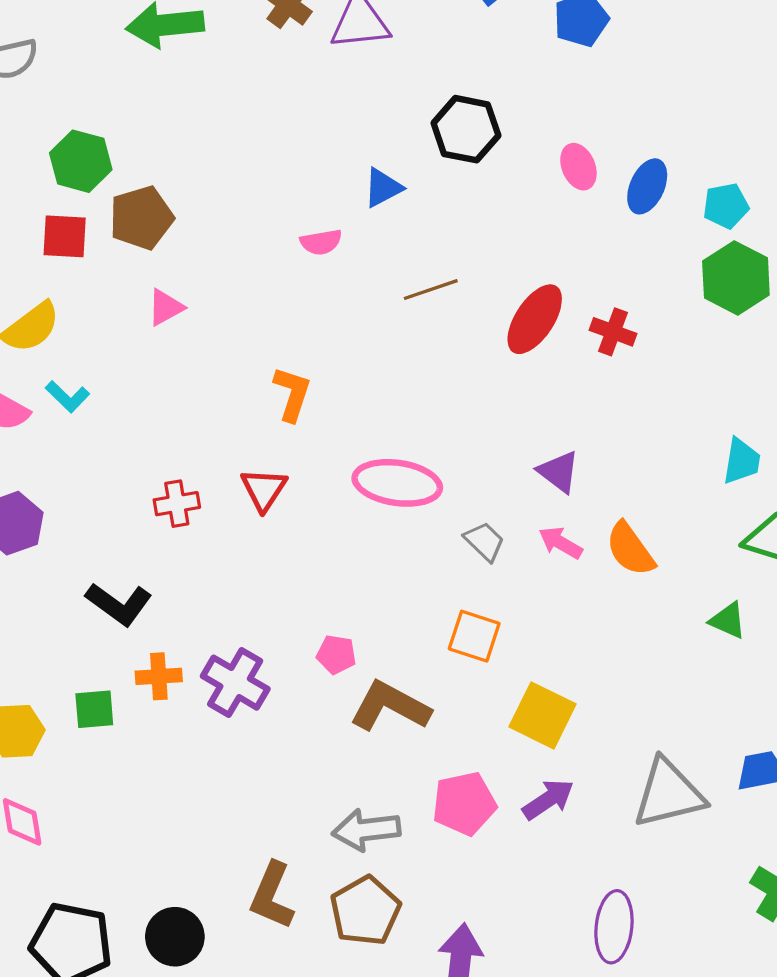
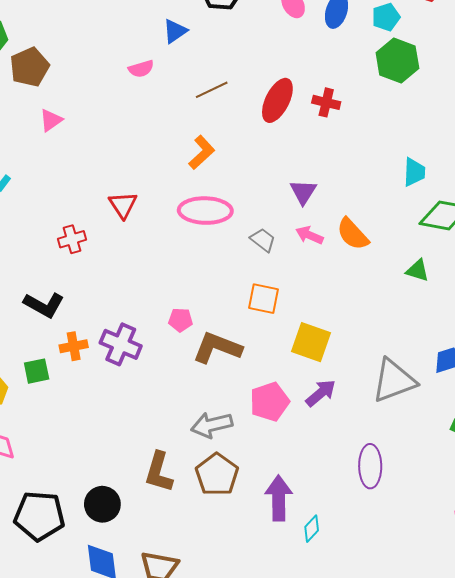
orange L-shape: (292, 394) -> (202, 152), moved, turned 36
purple triangle: (559, 472) -> (303, 192), turned 32
red triangle: (264, 489) -> (123, 205), moved

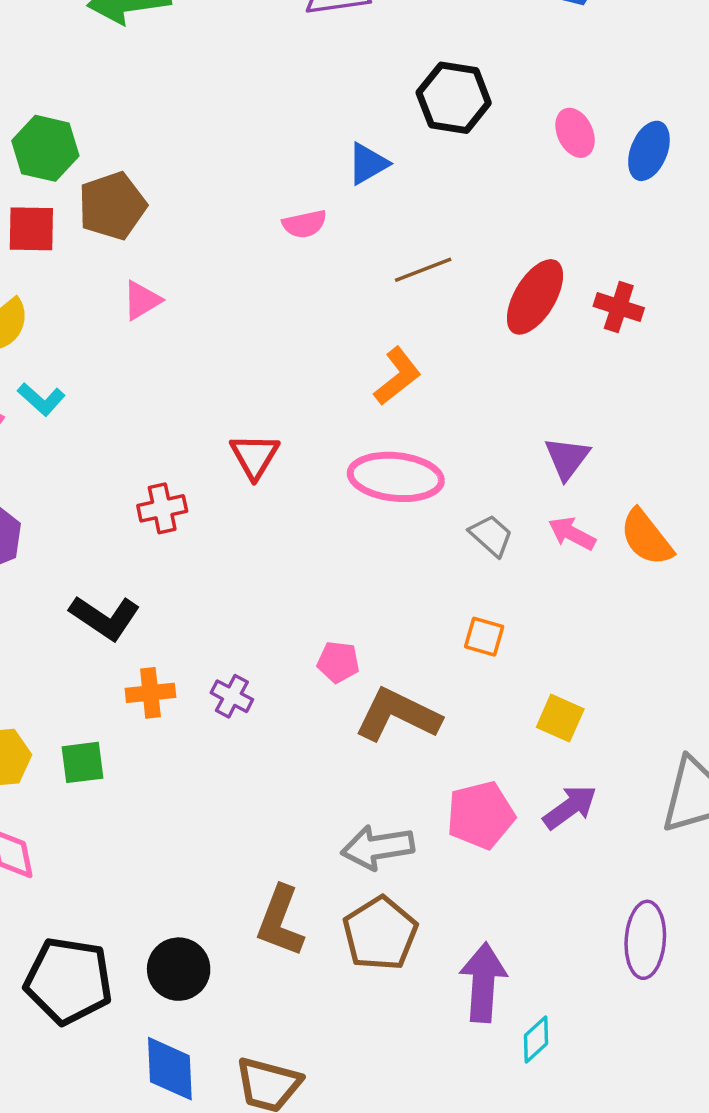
orange square: (263, 299) -> (484, 637), size x0.7
yellow square: (311, 342) -> (560, 718), size x0.7
purple cross: (121, 344) -> (232, 696), size x0.6
green square: (37, 371) -> (83, 762), moved

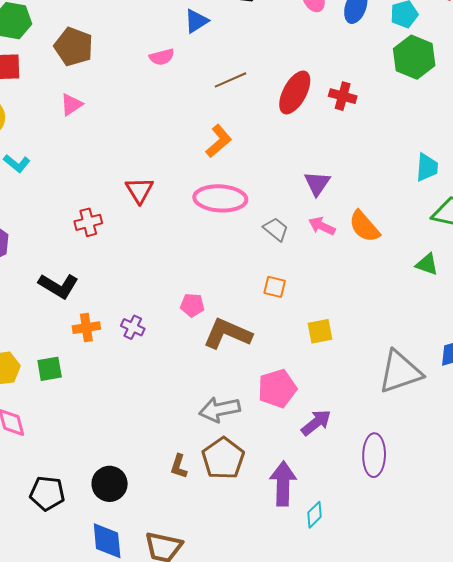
brown pentagon: (112, 206) -> (74, 47), moved, turned -30
yellow square: (560, 718) -> (320, 331), turned -32
purple arrow: (570, 807) -> (316, 423), moved
brown L-shape: (280, 921) -> (179, 466), moved, size x0.6
black pentagon: (69, 981) -> (47, 493), size x0.7

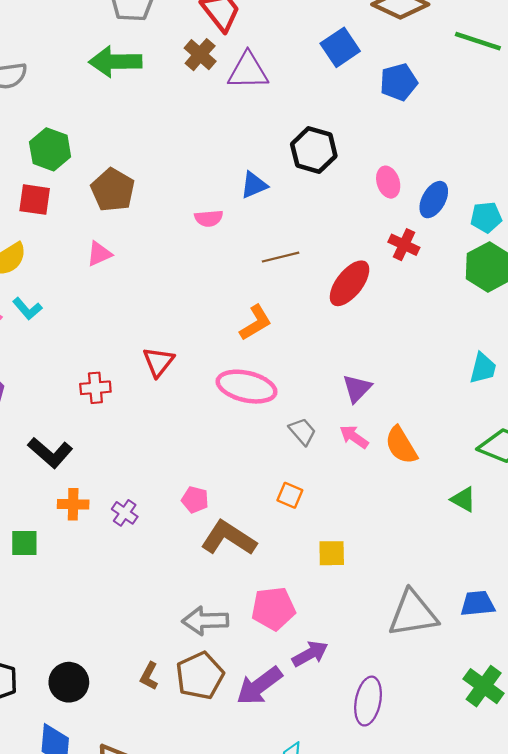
red cross: (343, 96) -> (404, 245), moved
cyan trapezoid: (427, 167) -> (483, 368), moved
purple arrow: (283, 484) -> (259, 686), moved, turned -138

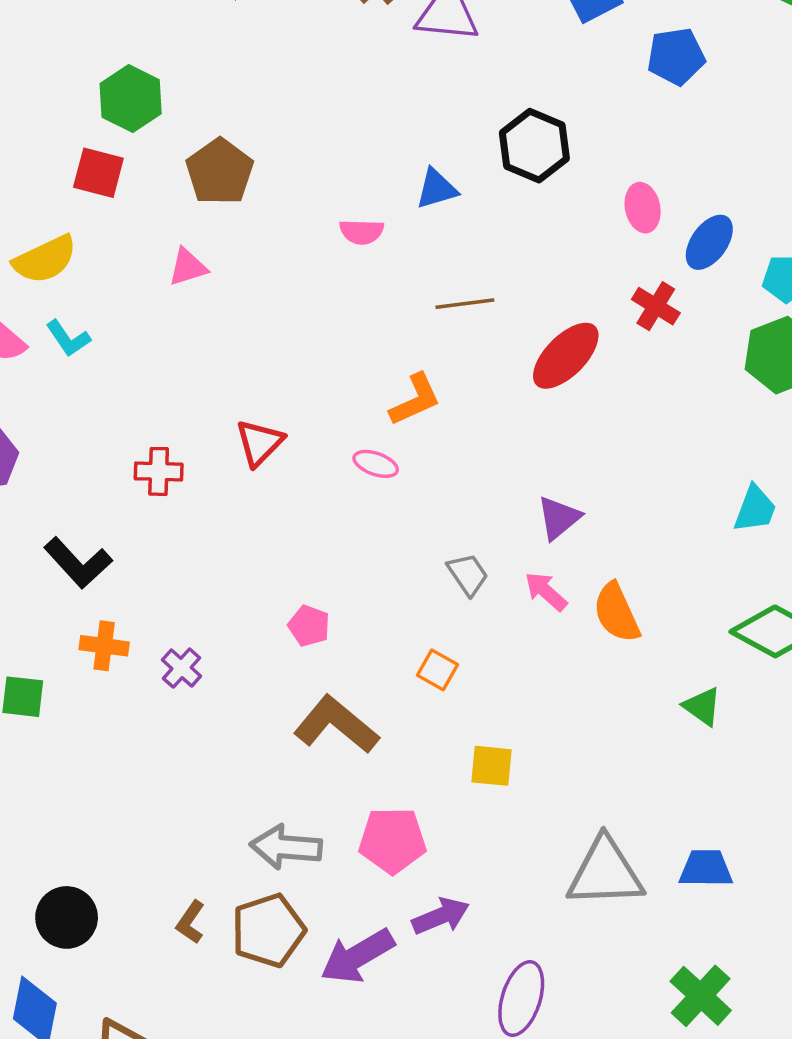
pink ellipse: (247, 387) -> (376, 464), moved, size x0.5
pink pentagon: (195, 500) -> (309, 626), moved

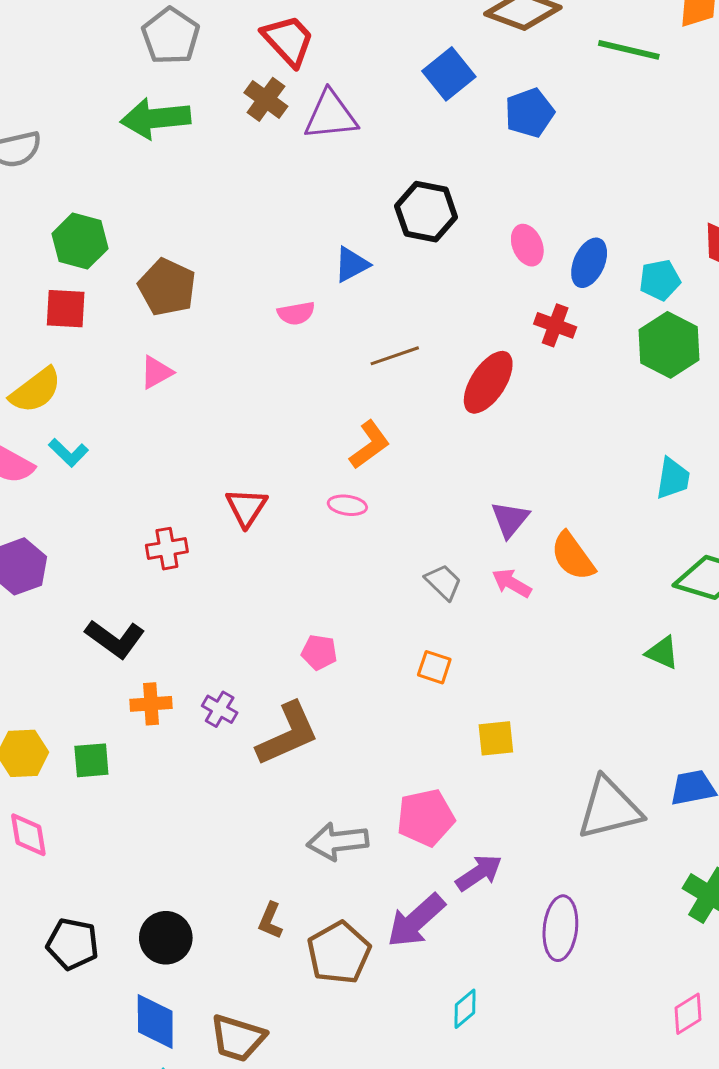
orange semicircle: (616, 613) -> (573, 556), moved
brown L-shape: (336, 725) -> (288, 734), moved, turned 128
brown pentagon: (268, 930) -> (339, 953), moved

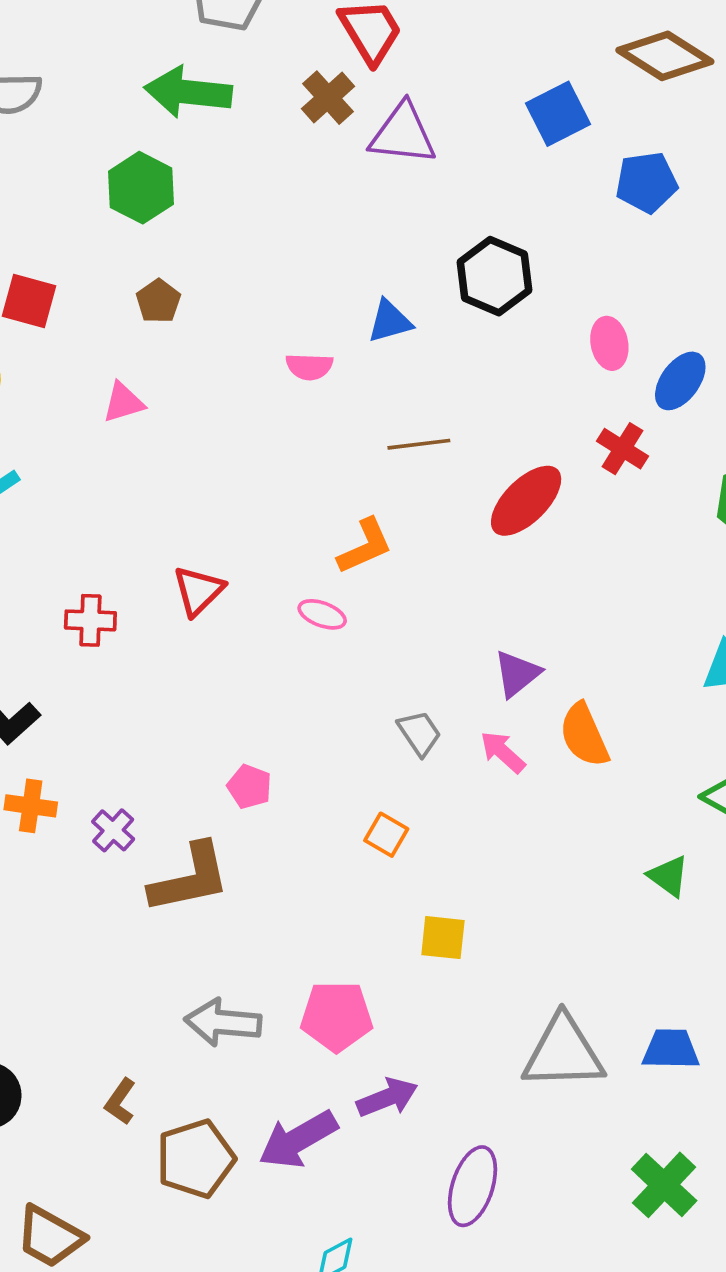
green hexagon: (80, 241) -> (141, 188), moved
brown pentagon: (167, 287) -> (158, 301), size x0.6

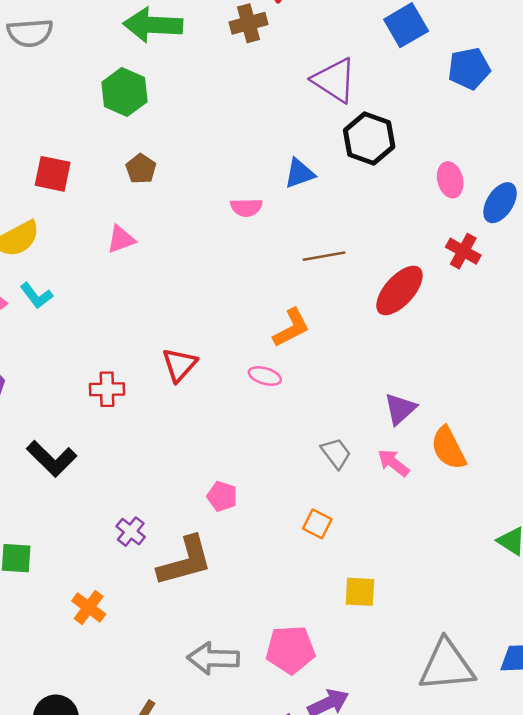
brown cross: (328, 98) -> (249, 23), turned 30
purple triangle: (403, 134) -> (334, 80), moved, turned 30
orange cross: (31, 806) -> (89, 607), moved, turned 32

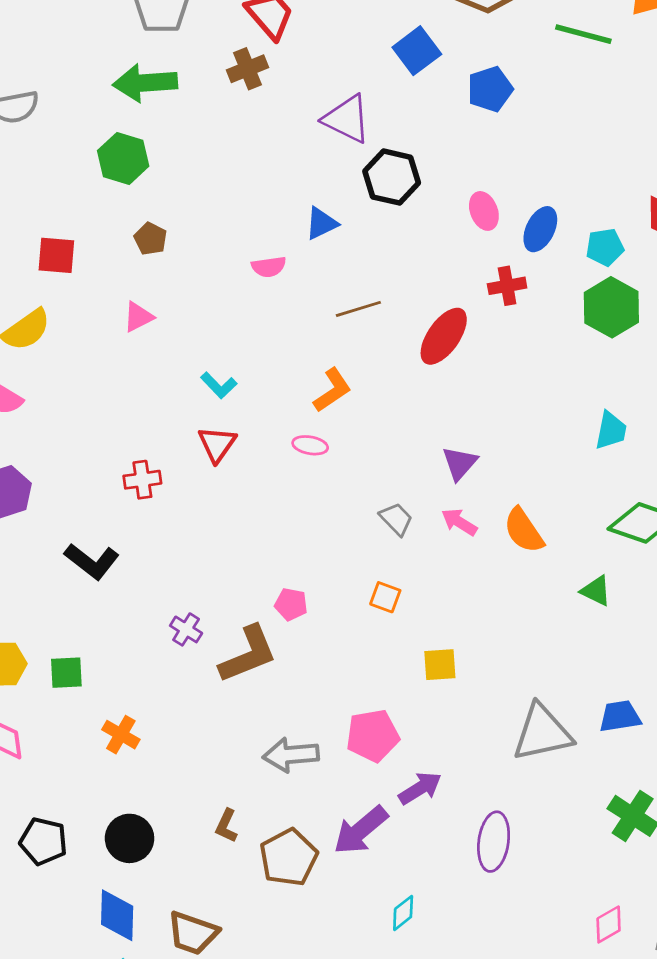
red cross: (463, 251) -> (507, 286), turned -32
cyan L-shape: (36, 296) -> (219, 385), moved
orange semicircle: (448, 448) -> (524, 530), moved
pink pentagon: (222, 496) -> (291, 604), moved
orange cross: (89, 607) -> (121, 735), moved

